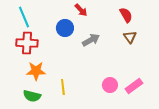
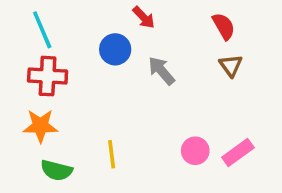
gray arrow: (91, 40) -> (161, 71), turned -102
orange star: (36, 71) -> (40, 126), moved

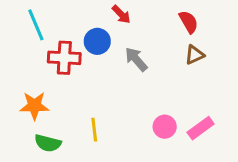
brown triangle: (231, 65) -> (195, 55), turned 42
red cross: (48, 76) -> (64, 58), moved

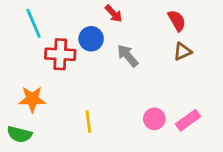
green semicircle: (48, 143) -> (19, 134), moved

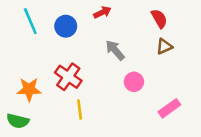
red arrow: (114, 14) -> (102, 12), turned -72
blue circle: (91, 39) -> (66, 26), moved
red cross: (60, 54) -> (68, 77), moved, turned 32
pink circle: (154, 119) -> (134, 82), moved

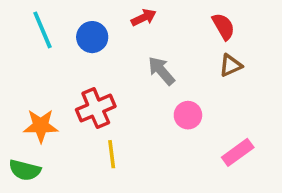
red cross: (68, 77) -> (96, 108), turned 32

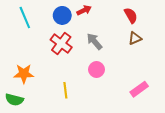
blue circle: (92, 37) -> (62, 15), moved
red cross: (96, 108) -> (61, 44), moved, turned -30
pink circle: (188, 115) -> (97, 69), moved

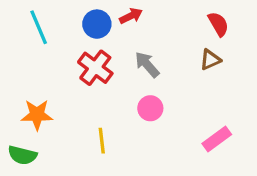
red semicircle: (131, 15) -> (218, 24), moved

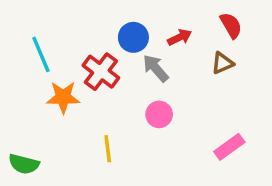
red arrow: (131, 16) -> (180, 37), moved
blue circle: (97, 24) -> (133, 37), moved
cyan line: (39, 27) -> (41, 54), moved
orange star: (37, 115) -> (63, 97), moved

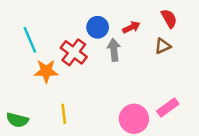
gray arrow: (156, 68) -> (114, 50), turned 35
pink circle: (159, 114) -> (134, 119), moved, size x1.5
yellow line: (108, 149) -> (64, 114), moved

